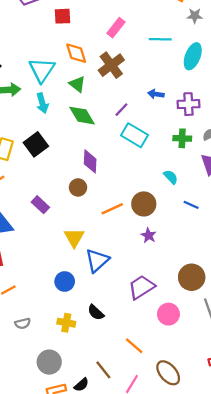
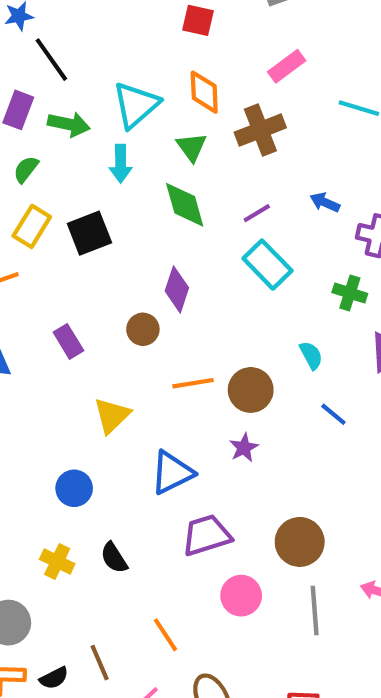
blue triangle: (97, 260) -> (172, 473), moved

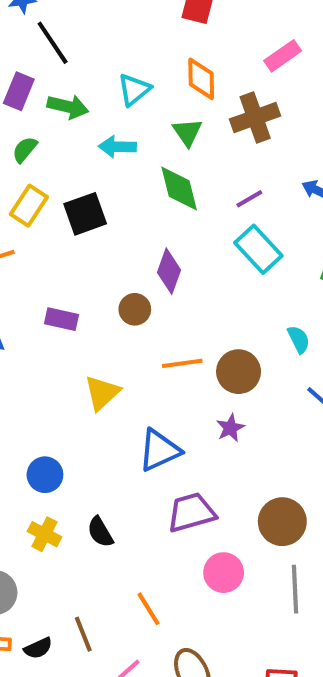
cyan triangle: (136, 105) -> (134, 90), size x0.7
cyan arrow: (121, 164) -> (117, 147), turned 90
purple rectangle: (68, 341) -> (62, 319), turned -48
blue circle: (74, 488) -> (45, 475), moved

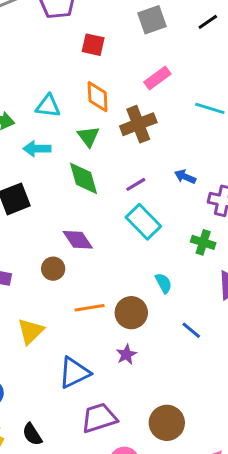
cyan triangle: (134, 90) -> (48, 106), turned 48
purple diamond: (169, 271) -> (78, 240), turned -52
cyan semicircle: (299, 339) -> (164, 283), moved

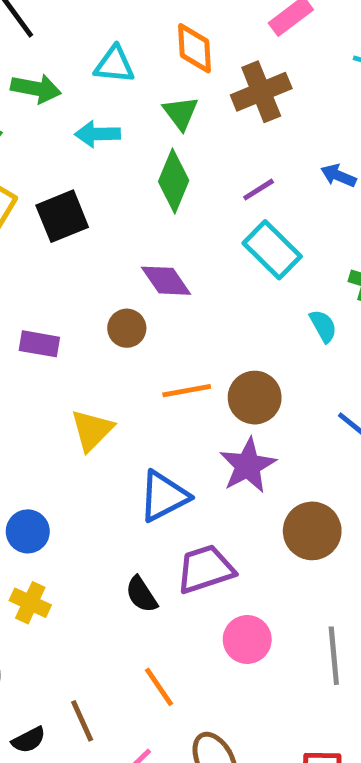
green diamond: (83, 178) -> (174, 181), turned 39
cyan semicircle: (164, 283) -> (323, 326), moved
purple star: (126, 354) -> (248, 466), size x1.6
brown circle: (167, 423) -> (312, 531), moved
black semicircle: (32, 434) -> (141, 594), moved

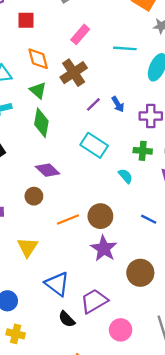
blue arrow: (338, 176) -> (118, 104), turned -133
purple line: (259, 190) -> (93, 104), moved
blue triangle: (164, 496) -> (57, 284), moved, turned -44

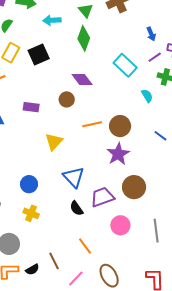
purple line: (93, 104) -> (155, 57), moved
brown circle: (140, 273) -> (134, 187), moved

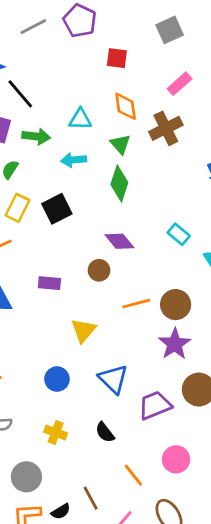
cyan rectangle: (125, 65) -> (179, 234), moved, size x0.7
blue circle: (29, 184) -> (57, 379), moved
black semicircle: (76, 208) -> (105, 432), moved
pink circle: (120, 225) -> (176, 459), moved

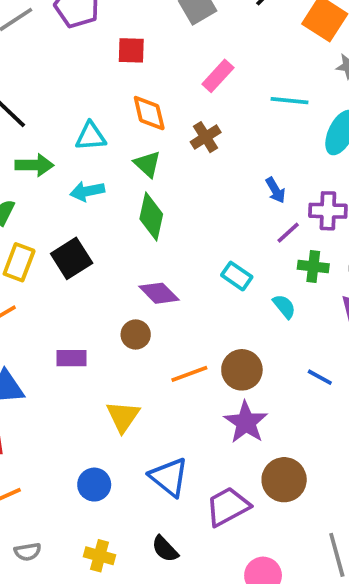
brown cross: (166, 128) -> (206, 137), size x0.7

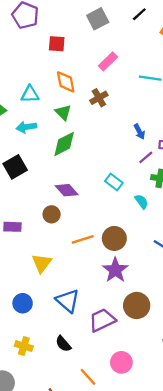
green diamond: (151, 217) -> (64, 144), turned 48

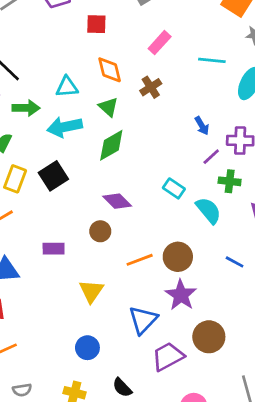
cyan arrow: (26, 127) -> (65, 127), size x1.4
cyan semicircle: (141, 202) -> (209, 210), size x1.5
blue triangle: (68, 301) -> (143, 320), moved, turned 35
blue circle: (23, 303) -> (87, 348), moved

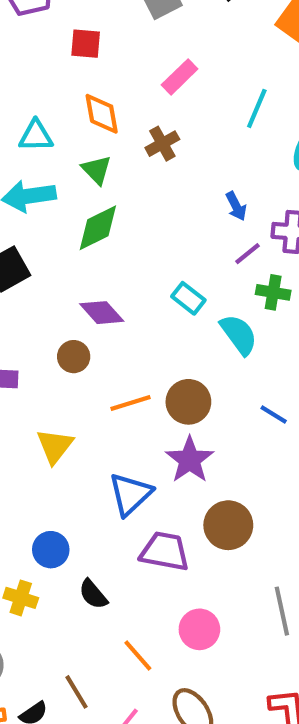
cyan line: (212, 60) -> (257, 108), turned -76
blue circle: (87, 348) -> (51, 550), moved
purple trapezoid: (168, 356) -> (165, 551), turned 36

